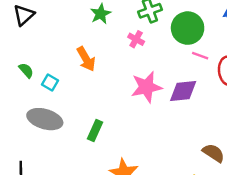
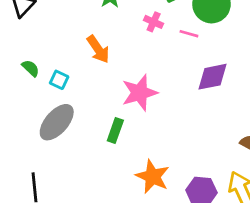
pink line: (200, 56) -> (189, 34), moved
pink star: (146, 87) -> (140, 93), moved
gray ellipse: (45, 119) -> (57, 122), turned -60

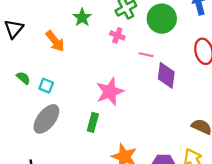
pink line: (189, 34) -> (146, 55), moved
orange arrow: (98, 49) -> (55, 41), moved
purple diamond: (212, 77) -> (166, 75), turned -68

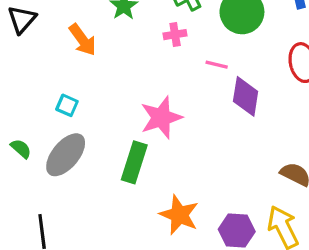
pink cross: (117, 35) -> (175, 35), turned -32
green semicircle: (23, 78) -> (21, 149), moved
green rectangle: (93, 122) -> (134, 162), size x1.4

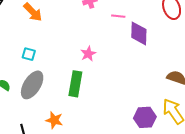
pink star: (161, 118) -> (88, 54), size x0.6
orange star: (179, 215) -> (54, 120), moved, size x0.7

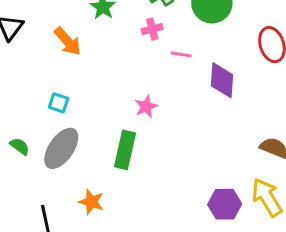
pink line: (118, 16) -> (181, 54), moved

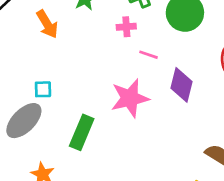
cyan square: (59, 103) -> (43, 89), moved, turned -30
pink star: (146, 107) -> (130, 98), moved, size x1.8

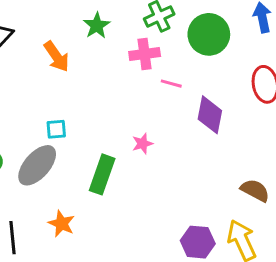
pink cross: (126, 27) -> (145, 54), size x1.4
pink star: (130, 98) -> (142, 144), moved, size x0.5

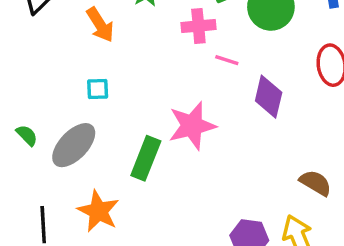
cyan square: (56, 129) -> (98, 89), moved
pink star: (142, 144) -> (192, 126), size x2.0
orange star: (61, 224) -> (98, 211), size x1.4

